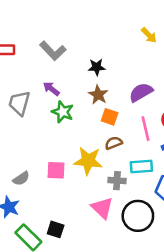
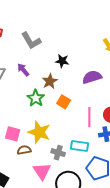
purple semicircle: (141, 92) -> (92, 77), moved
brown star: (98, 95) -> (50, 81), moved
green star: (63, 112) -> (36, 98), moved
brown semicircle: (114, 143) -> (24, 150), moved

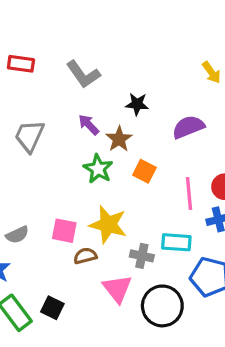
purple arrow: (23, 70) -> (89, 125), moved

